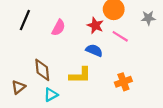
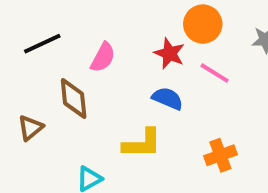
black line: (25, 20) -> (42, 44), turned 42
brown diamond: (42, 70) -> (74, 98), moved
brown triangle: (18, 87) -> (30, 128), moved

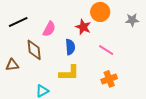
pink line: (215, 73) -> (106, 50), moved
blue semicircle: (168, 98) -> (70, 47), moved, turned 63
brown triangle: (30, 128) -> (12, 65), turned 32

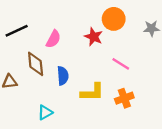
blue semicircle: (70, 47) -> (63, 76), moved
yellow L-shape: (69, 73) -> (92, 92), moved

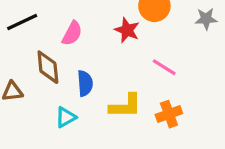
cyan triangle: (45, 112) -> (66, 117), moved

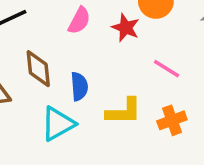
pink semicircle: (72, 33) -> (79, 21), moved
cyan triangle: (66, 117) -> (58, 124), size x1.5

